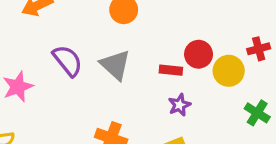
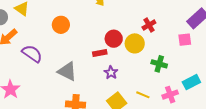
purple semicircle: (68, 61) -> (32, 54), moved
gray triangle: (115, 65) -> (67, 71), moved

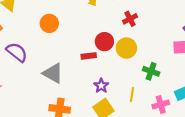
red cross: (149, 25) -> (130, 19), moved
purple star: (111, 73) -> (101, 86), moved
yellow line: (143, 95) -> (132, 94), moved, turned 72

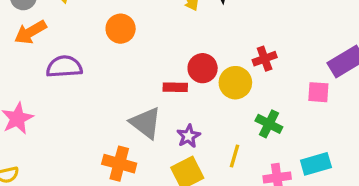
red cross: (130, 19) -> (265, 59), moved
purple semicircle: (17, 52) -> (64, 67), turned -50
gray triangle: (53, 73) -> (146, 123), moved

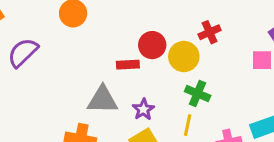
purple semicircle: (64, 67) -> (23, 52), turned -36
gray triangle: (146, 123) -> (102, 100), turned -32
green cross: (269, 124) -> (198, 94), moved

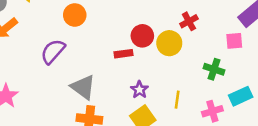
purple semicircle: (23, 52) -> (53, 51), moved
green cross: (198, 94) -> (214, 69), moved
gray triangle: (102, 100) -> (83, 87), moved, turned 40

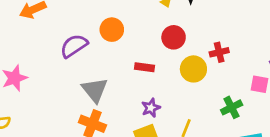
orange circle: (75, 15) -> (112, 30), moved
red circle: (142, 36) -> (174, 37), moved
green cross: (214, 69) -> (232, 107), turned 30

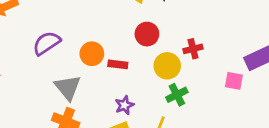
orange circle: (112, 30) -> (92, 54), moved
green cross: (232, 107) -> (177, 95), moved

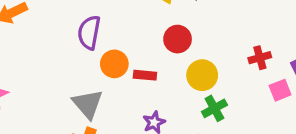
purple semicircle: (47, 43) -> (89, 32), moved, turned -44
red cross: (193, 49) -> (260, 58), moved
pink square: (234, 81) -> (280, 90), turned -30

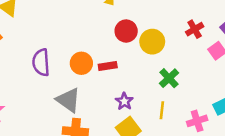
purple semicircle: (89, 32) -> (41, 62), moved
yellow circle: (202, 75) -> (152, 42), moved

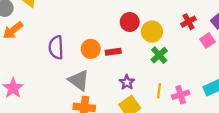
green cross: (169, 78) -> (159, 55), moved
pink cross: (197, 121) -> (181, 95), moved

